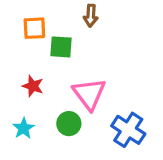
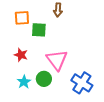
cyan star: (23, 128) -> (24, 82), moved

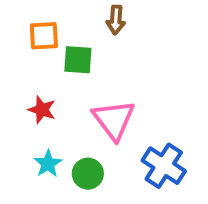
green circle: (44, 79) -> (88, 174), moved

